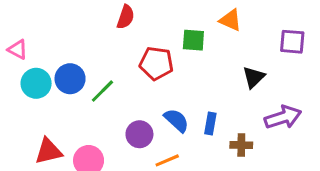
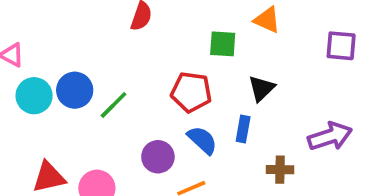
red pentagon: (156, 63) -> (191, 92), moved
black triangle: (254, 77) -> (262, 88), moved
blue rectangle: (210, 123) -> (243, 129), moved

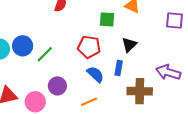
purple arrow: (330, 136) -> (168, 72), turned -145
purple circle: (158, 157) -> (57, 86), moved
brown cross: (280, 170) -> (140, 91), size x1.6

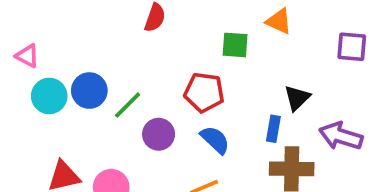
black triangle: (129, 45) -> (297, 98), moved
blue rectangle: (119, 68) -> (273, 129), moved
purple circle: (57, 86) -> (159, 134), moved

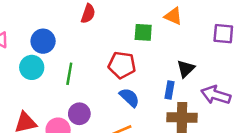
blue circle: (89, 91) -> (43, 41), moved
cyan circle: (49, 96) -> (32, 67), moved
green line: (128, 105) -> (69, 74), turned -35
purple circle: (159, 134) -> (79, 114), moved

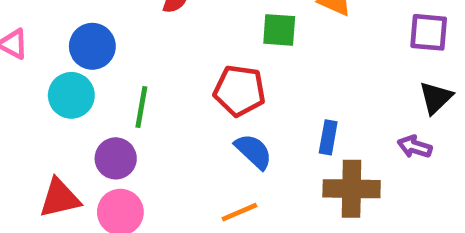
black triangle: (186, 69) -> (436, 98), moved
purple arrow: (216, 95) -> (415, 147), size x0.6
purple circle: (79, 114) -> (116, 158), moved

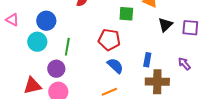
purple square: (429, 32) -> (190, 28), moved
black triangle: (436, 98) -> (165, 25), moved
purple arrow: (415, 147) -> (184, 64), turned 32

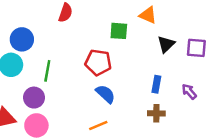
blue rectangle: (147, 60) -> (156, 84), moved
brown cross: (157, 82) -> (156, 113), size x0.6

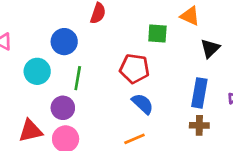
blue circle: (22, 39) -> (64, 42), moved
blue rectangle: (156, 84) -> (199, 93), size x1.5

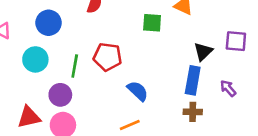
blue circle: (64, 42) -> (49, 23), moved
black triangle: (210, 48) -> (203, 52), moved
red pentagon: (134, 69) -> (108, 57), moved

